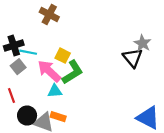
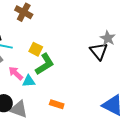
pink arrow: (49, 71) -> (16, 73), moved, size x0.7
orange rectangle: (58, 117) -> (57, 104), moved

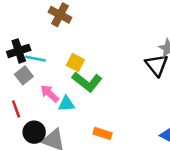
green L-shape: (45, 64) -> (87, 82), turned 70

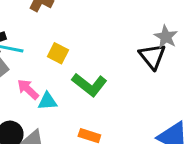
green L-shape: (87, 82) -> (89, 85), moved

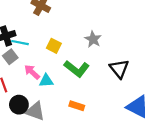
gray star: (166, 37) -> (93, 39), moved
black triangle: (152, 56) -> (119, 69), moved

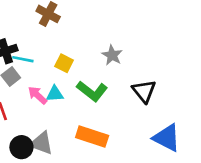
cyan triangle: (46, 81) -> (55, 94), moved
black circle: (19, 105) -> (21, 147), moved
orange rectangle: (77, 106) -> (92, 137), size x1.6

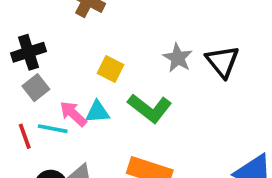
cyan line: (23, 59) -> (53, 129), moved
black triangle: (144, 91) -> (222, 62), moved

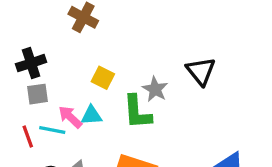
gray star: (178, 58) -> (155, 89), moved
gray square: (36, 88) -> (38, 94), turned 30
green L-shape: (150, 108) -> (137, 112), turned 48

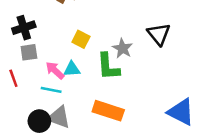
cyan line: (52, 130) -> (51, 90), moved
red line: (28, 137) -> (13, 78), moved

